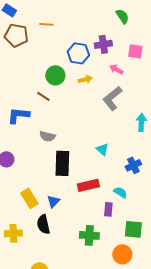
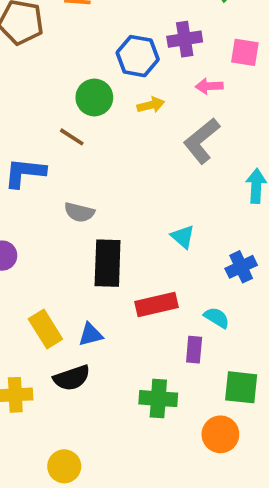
pink arrow: (116, 69) -> (209, 86), turned -32
blue triangle: (53, 201) -> (91, 335), turned 32
black semicircle: (43, 224) -> (72, 378), turned -96

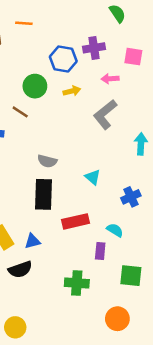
gray semicircle: (79, 212) -> (47, 161), moved
orange circle: (220, 434) -> (117, 319), moved

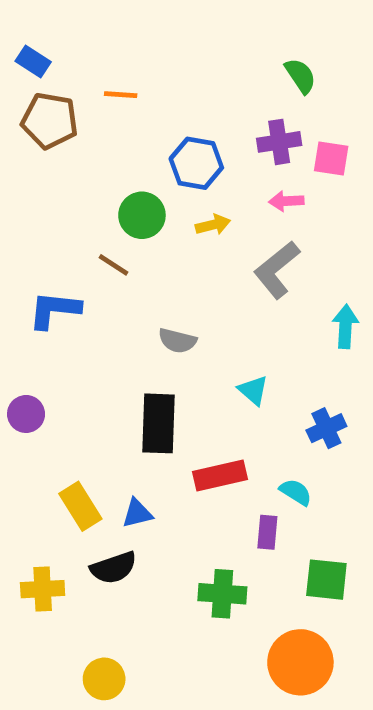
purple cross: (94, 48) -> (279, 142), moved
gray semicircle: (47, 161) -> (177, 341), moved
orange circle: (117, 319) -> (300, 662), size x1.4

